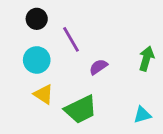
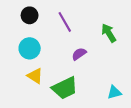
purple line: (71, 39) -> (65, 22), moved
green arrow: (146, 59) -> (109, 33), moved, turned -48

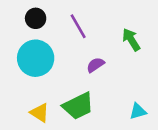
cyan circle: (30, 48) -> (36, 58), size x1.4
yellow triangle: (35, 76) -> (40, 113), moved

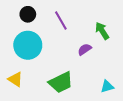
purple semicircle: (95, 65) -> (85, 49), moved
yellow triangle: (40, 113) -> (15, 79), moved

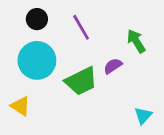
green trapezoid: (61, 82) -> (81, 81), moved
cyan triangle: (107, 86) -> (143, 116), turned -32

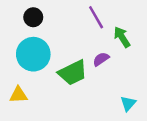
purple line: (81, 27) -> (96, 17), moved
yellow triangle: (20, 106) -> (18, 95), turned -36

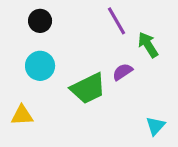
cyan circle: (33, 54) -> (40, 66), size x0.7

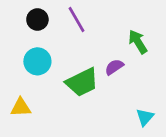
purple line: (116, 21) -> (76, 20), moved

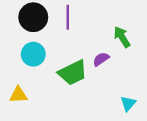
black circle: (37, 20) -> (33, 17), size x1.5
purple line: (76, 20) -> (68, 17), turned 30

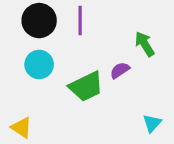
yellow triangle: (18, 95) -> (22, 128), moved, turned 36

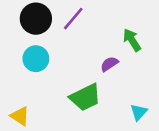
purple line: (80, 21) -> (73, 19), turned 40
green trapezoid: (86, 86) -> (85, 97), moved

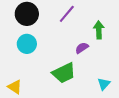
purple line: (73, 19) -> (67, 14), moved
green arrow: (132, 40) -> (99, 30), turned 30

